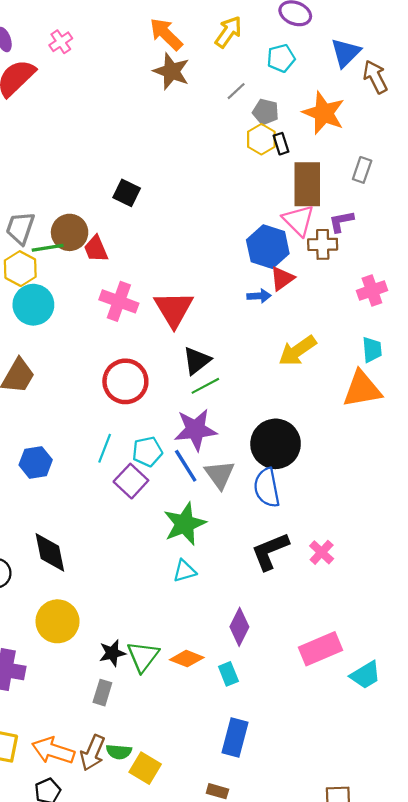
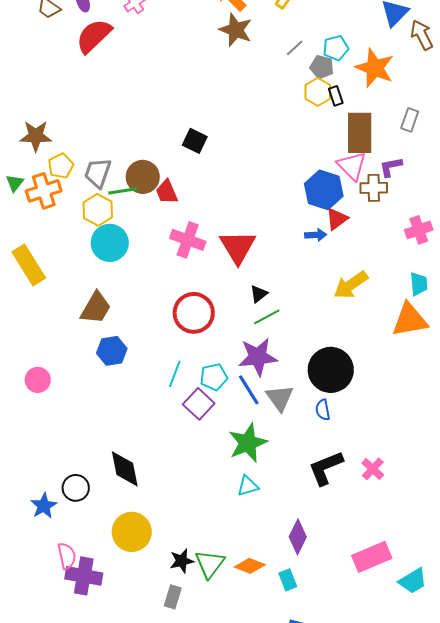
cyan pentagon: (281, 58) -> (336, 48), moved
black triangle: (197, 361) -> (259, 294), size x0.7
blue hexagon: (36, 462) -> (112, 351), moved
blue semicircle: (267, 488) -> (323, 410), size x0.6

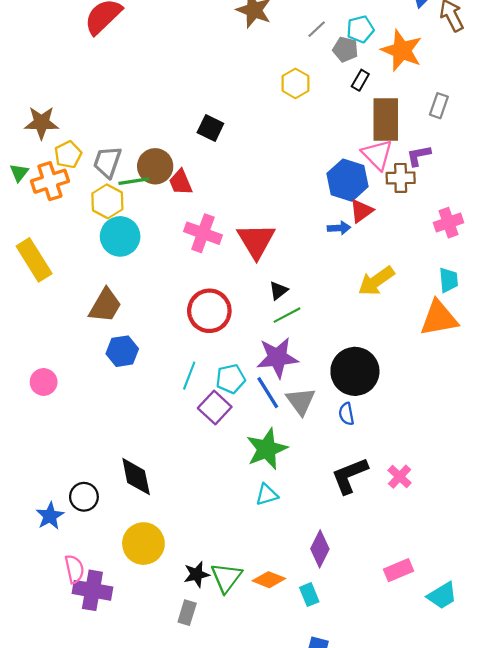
yellow hexagon: (318, 92) -> (295, 83), moved
black rectangle: (336, 96) -> (360, 80), turned 48
pink rectangle: (372, 557) -> (399, 570), size x0.7

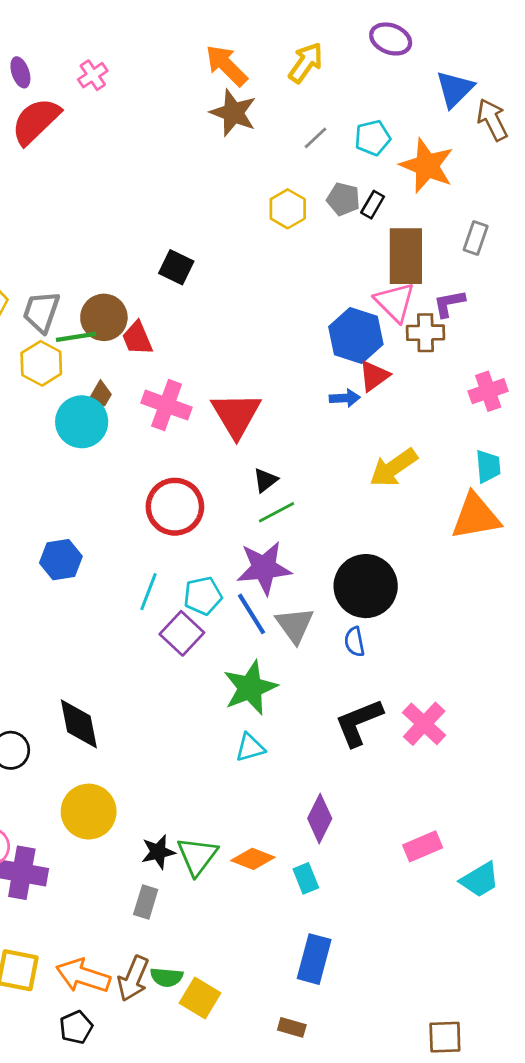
gray pentagon: (345, 49) -> (343, 199), moved
cyan circle: (120, 236) -> (82, 422), moved
brown trapezoid: (105, 305) -> (100, 395), moved, size x0.6
pink cross: (400, 477) -> (424, 724), size x1.4

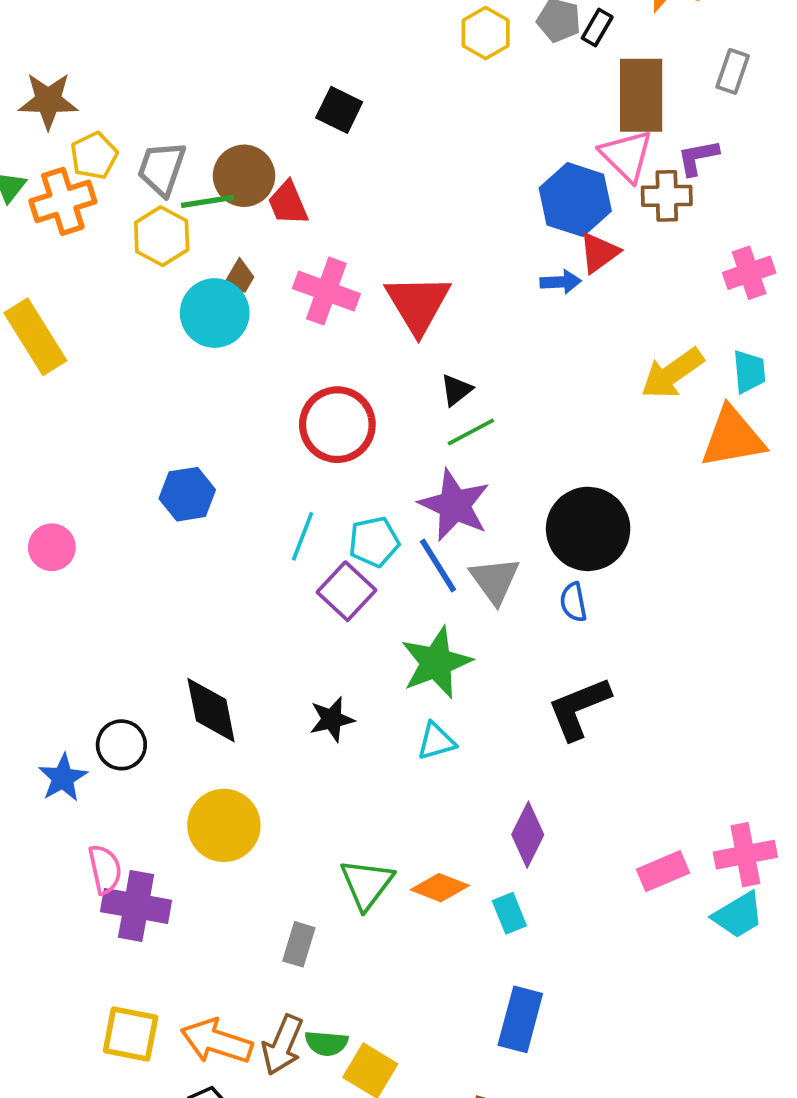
yellow arrow: (393, 468) -> (672, 373), moved
purple star: (264, 568) -> (454, 505), turned 30
pink cross: (424, 724) -> (745, 855), moved, turned 36
black star: (158, 852) -> (332, 719), moved

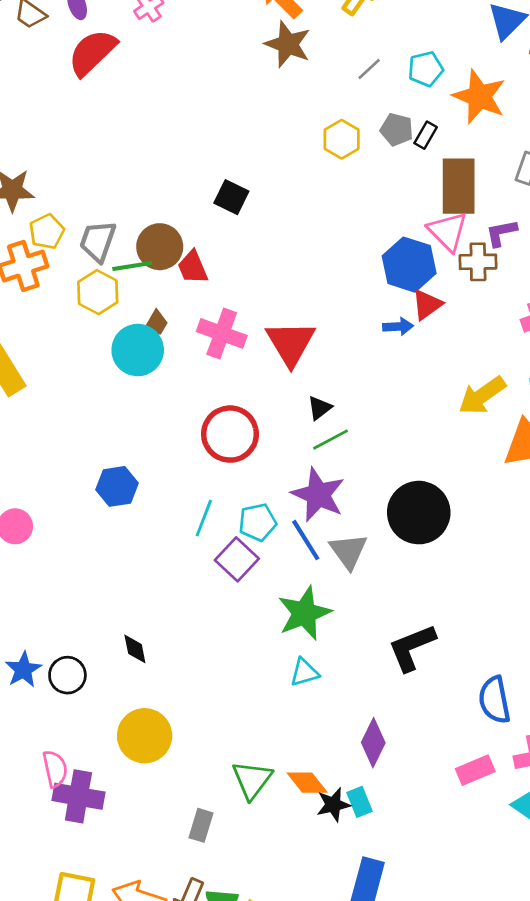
blue semicircle: (573, 602) -> (494, 700), moved, size x1.6
black diamond: (211, 710) -> (135, 649), size x0.6
black star: (332, 719) -> (333, 805), moved
blue star: (63, 778) -> (23, 670), moved
orange diamond: (440, 888) -> (307, 783), turned 30

